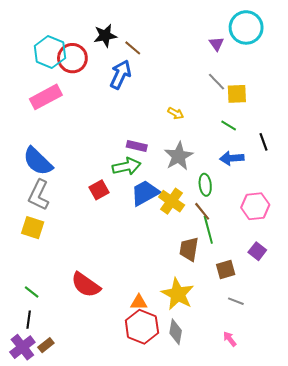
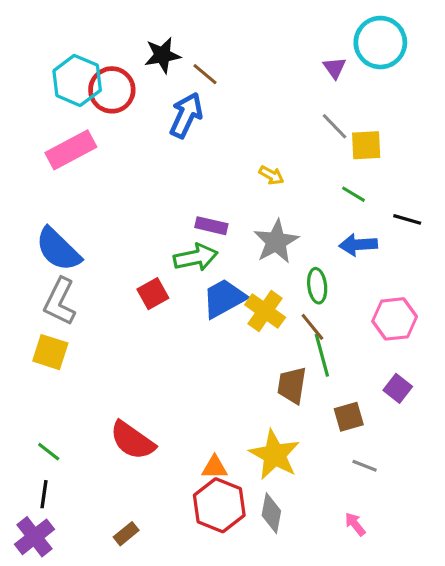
black line: (263, 142) -> (407, 219), turned -54
brown rectangle: (46, 345) -> (126, 534), moved

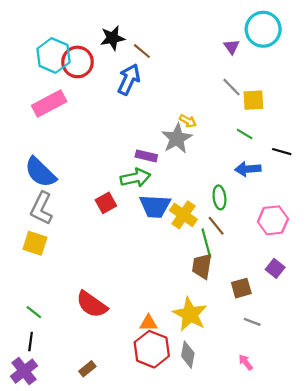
gray star: (276, 242) -> (177, 138), moved
blue trapezoid: (224, 298) -> (155, 206), turned -148
green line: (322, 355) -> (206, 243), moved

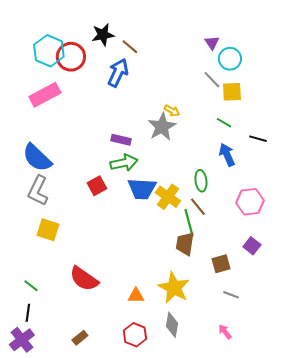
cyan circle: (263, 29) -> (230, 59), moved, size x0.7
purple rectangle: (146, 156) -> (121, 140), moved
blue arrow: (248, 169) -> (227, 155), turned 70
yellow square: (35, 243) -> (48, 230), moved
red hexagon: (152, 349) -> (135, 335), moved, size x0.7

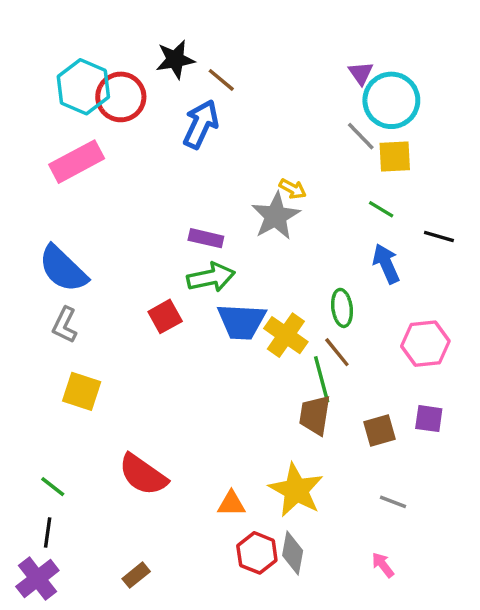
cyan circle: (230, 59) -> (391, 100), size x1.4
gray L-shape: (38, 191) -> (65, 325), size x0.7
purple square: (252, 246) -> (429, 419), turned -30
brown square: (221, 264) -> (379, 430), moved
red hexagon: (135, 335) -> (257, 553), moved

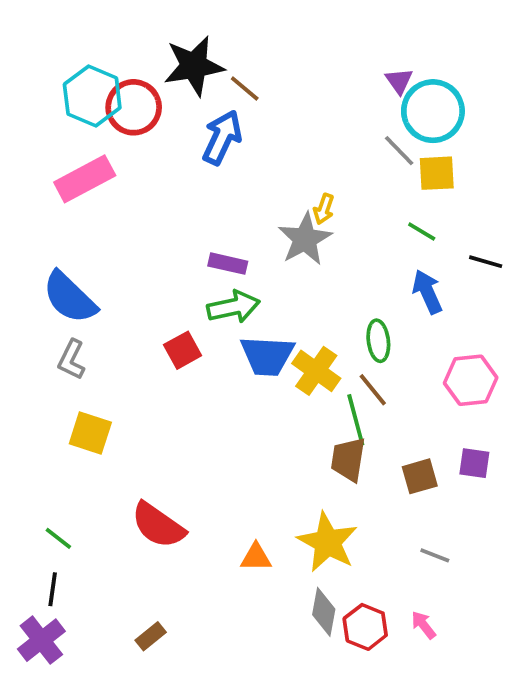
black star: (175, 60) -> (194, 66), size x1.4
yellow arrow: (293, 189) -> (324, 209), turned 80
red hexagon: (257, 553) -> (365, 627), moved

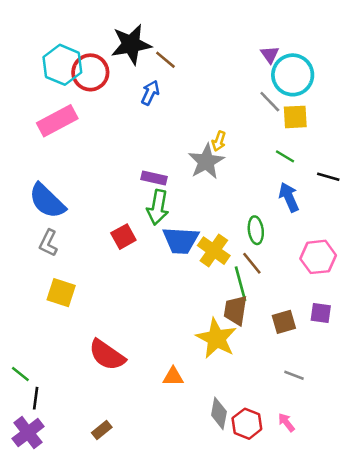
blue arrow: (222, 137) -> (150, 93), size x0.7
green arrow: (233, 307) -> (158, 207), turned 112
green line: (58, 538) -> (20, 374), moved
yellow star: (328, 542) -> (216, 338), moved

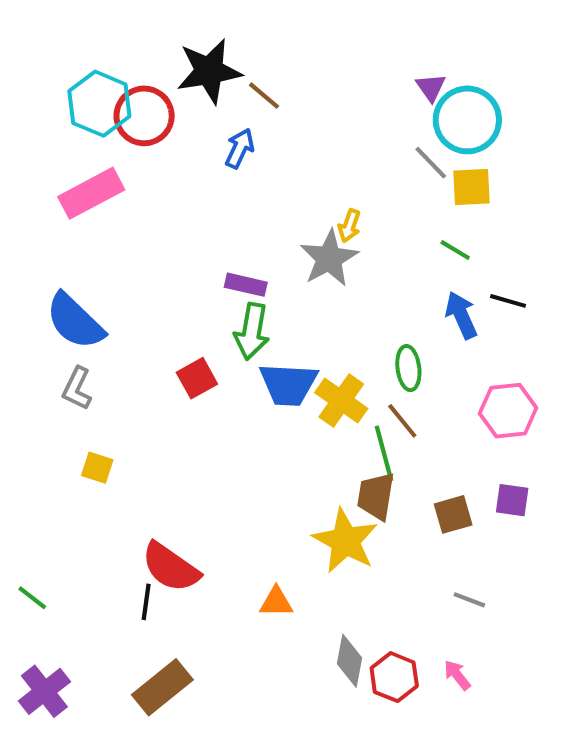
black line: (328, 177) -> (508, 301), moved
yellow square: (61, 293) -> (97, 468), size x0.7
black line: (36, 398) -> (146, 602), moved
brown rectangle: (102, 430) -> (162, 687), size x1.8

